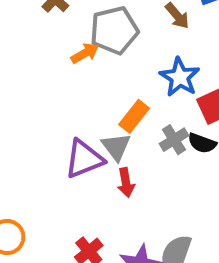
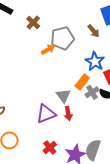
orange rectangle: (134, 116) -> (82, 82), moved
purple triangle: (84, 159) -> (46, 114), moved

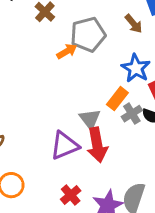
red arrow: (68, 114) -> (97, 145), size x1.6

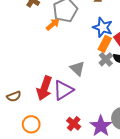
orange rectangle: (117, 99) -> (105, 44), moved
red arrow: (97, 145) -> (44, 88), moved, turned 40

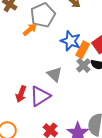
blue star: (103, 27) -> (71, 41), moved
red arrow: (44, 88) -> (21, 94), size x0.7

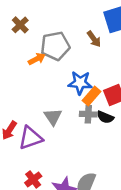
blue star: (71, 41) -> (80, 83), turned -30
gray cross: (83, 65) -> (88, 114), turned 32

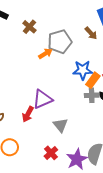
gray triangle: (53, 117) -> (61, 125), moved
purple triangle: (30, 138) -> (42, 99), moved

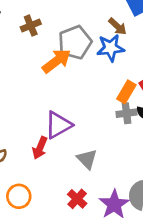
brown cross: (29, 27) -> (31, 26), turned 32
orange arrow: (45, 54) -> (57, 61), size x1.5
blue star: (83, 70) -> (111, 48), moved

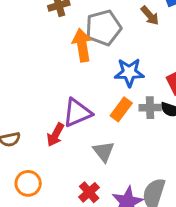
blue star: (111, 48) -> (129, 72), moved
orange arrow: (57, 61) -> (82, 45), turned -68
orange rectangle: (126, 92) -> (121, 109), moved

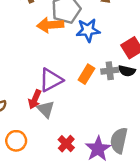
orange arrow: (82, 45) -> (50, 25), turned -80
blue star: (129, 72) -> (88, 30), moved
gray triangle: (104, 151) -> (46, 109), moved

